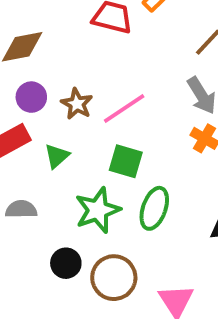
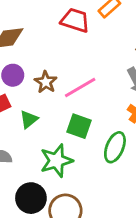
green ellipse: (154, 208) -> (115, 147), moved
black circle: (66, 263) -> (31, 198), size x1.4

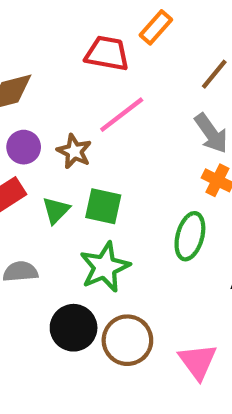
pink line: (80, 87) -> (122, 115), moved
green square: (79, 126) -> (103, 206), moved

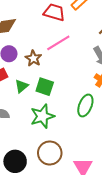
black circle: (74, 328) -> (15, 161), moved

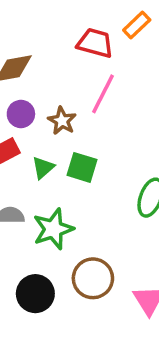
pink line: (58, 43) -> (103, 94), turned -30
green star: (42, 116) -> (53, 229), moved

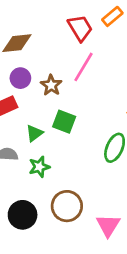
red trapezoid: (95, 43) -> (80, 28), turned 40
green triangle: (43, 168) -> (34, 133), moved
green star: (53, 229) -> (39, 167), size x0.7

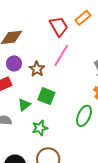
green star: (39, 167) -> (40, 128), moved

